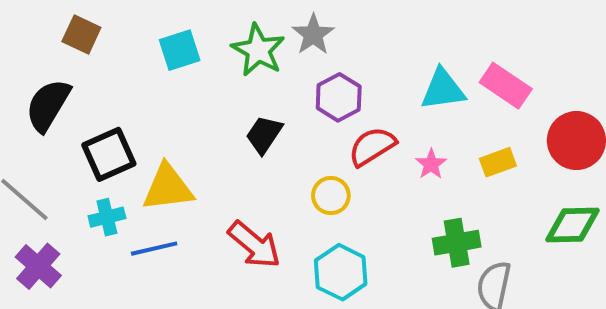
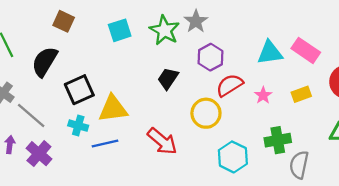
yellow circle: (331, 196) -> (206, 113), size x1.4
cyan cross: (107, 217) -> (78, 126), turned 30
cyan hexagon: (341, 272) -> (233, 157), moved

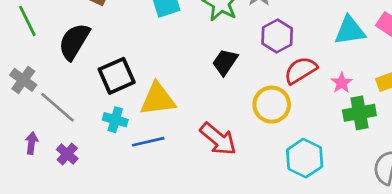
green cross: (278, 140) -> (359, 113), moved
purple cross: (39, 154) -> (67, 154), size x0.7

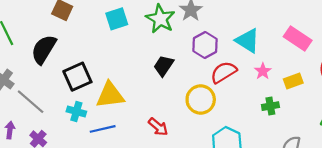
cyan triangle: (350, 31) -> (248, 41), moved, turned 40
pink star: (342, 83) -> (263, 71), moved
green cross: (359, 113) -> (270, 106), size x0.7
red arrow: (218, 139) -> (158, 127), size x0.7

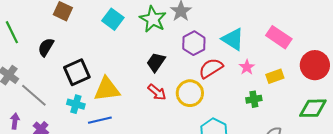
cyan square: (117, 19) -> (113, 19), turned -35
black semicircle: (44, 49) -> (46, 47), size x0.7
red arrow: (158, 127) -> (157, 92), moved

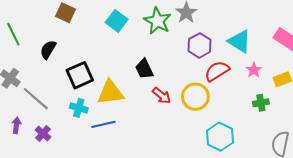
black trapezoid: (156, 62) -> (144, 69), moved, turned -60

